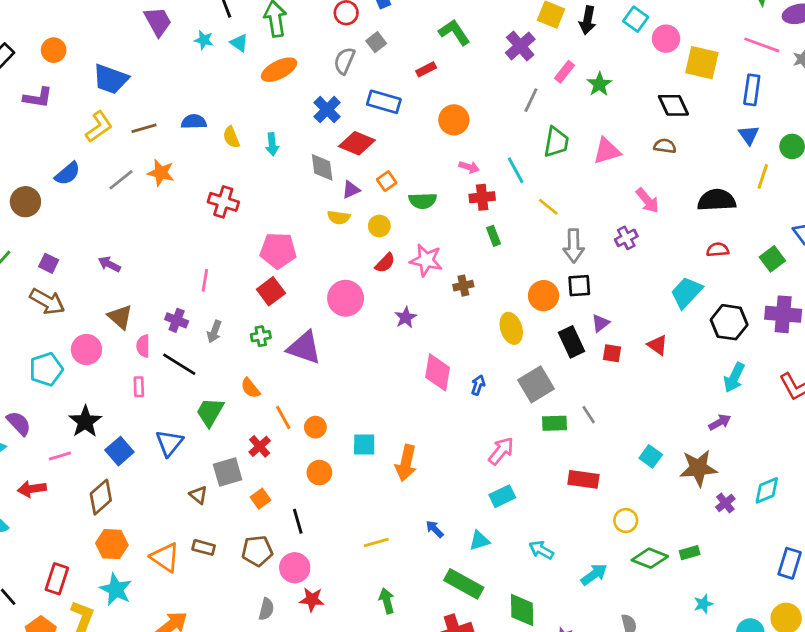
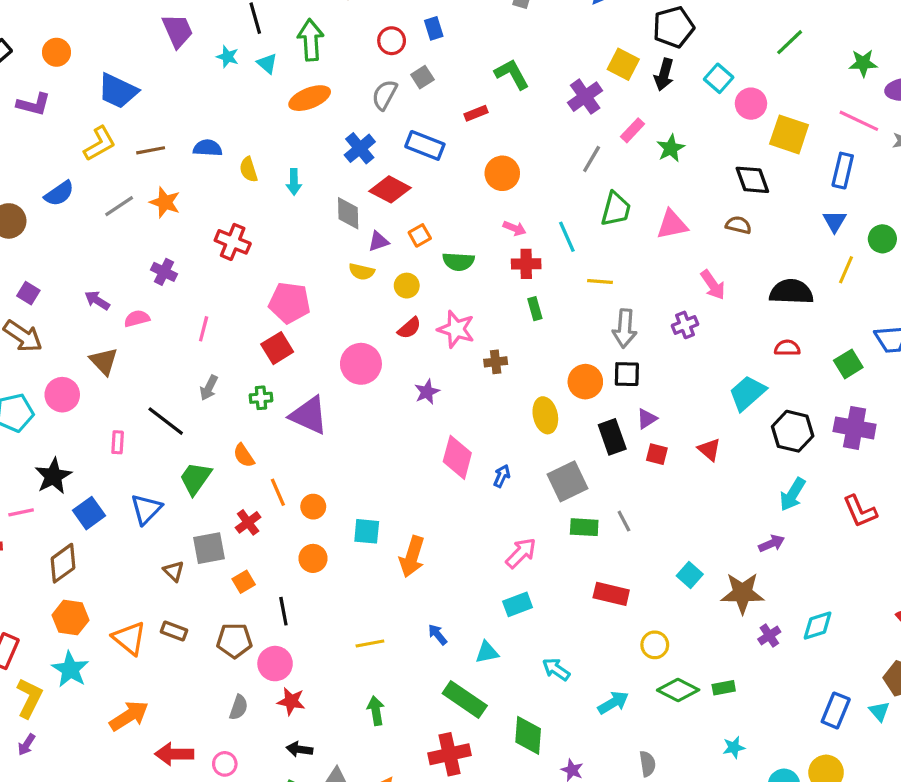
yellow line: (548, 207) -> (600, 282), turned -40
purple cross: (177, 320) -> (164, 272), moved
pink semicircle: (143, 346) -> (137, 319), moved, turned 70

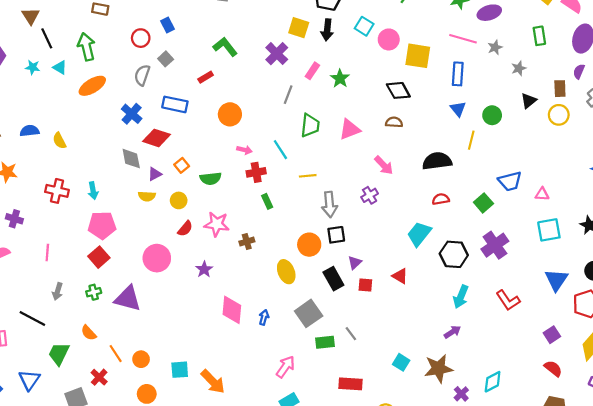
cyan arrow: (294, 182) -> (93, 191), moved
purple cross: (855, 428) -> (495, 245), turned -36
orange arrow: (412, 557) -> (213, 382), turned -52

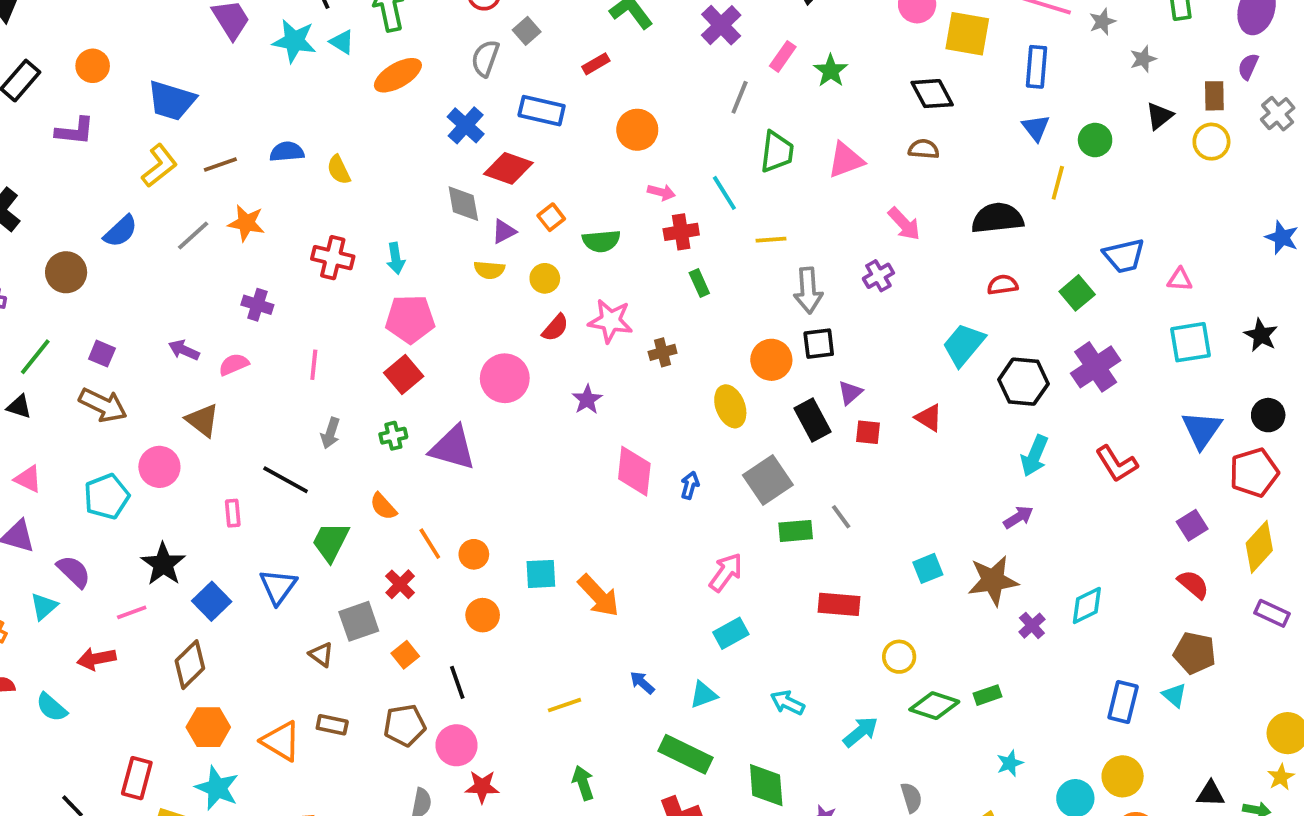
cyan star: (33, 67) -> (294, 41), size x1.6
cyan square: (401, 362) -> (928, 568), turned 35

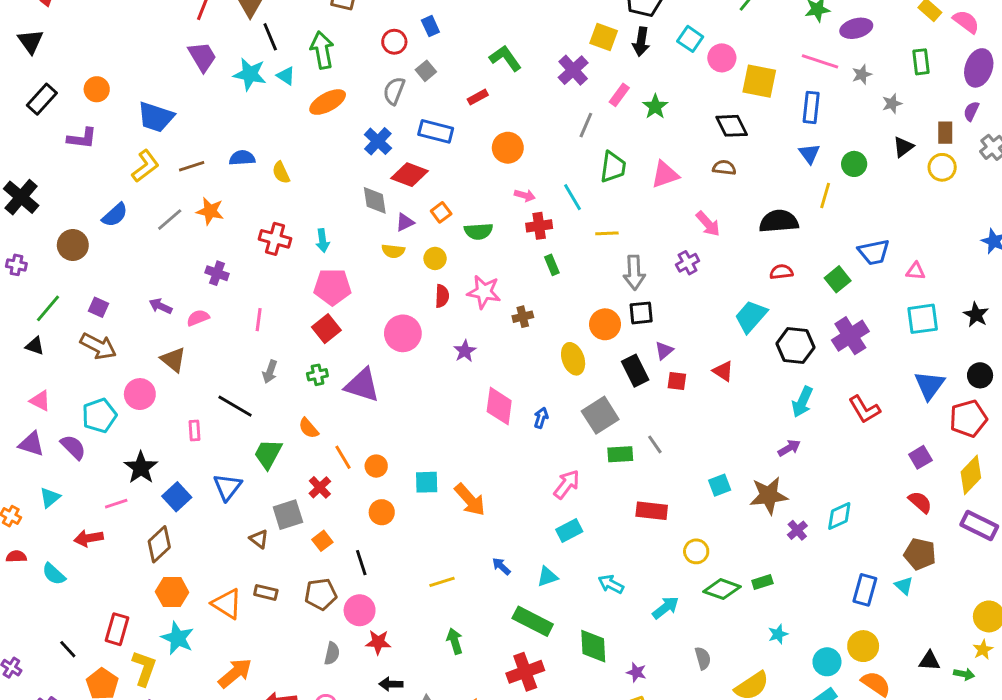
red semicircle: (555, 328) -> (442, 296), turned -40
purple semicircle: (74, 571) -> (73, 447), moved
purple rectangle: (1272, 613) -> (979, 525), size x1.4

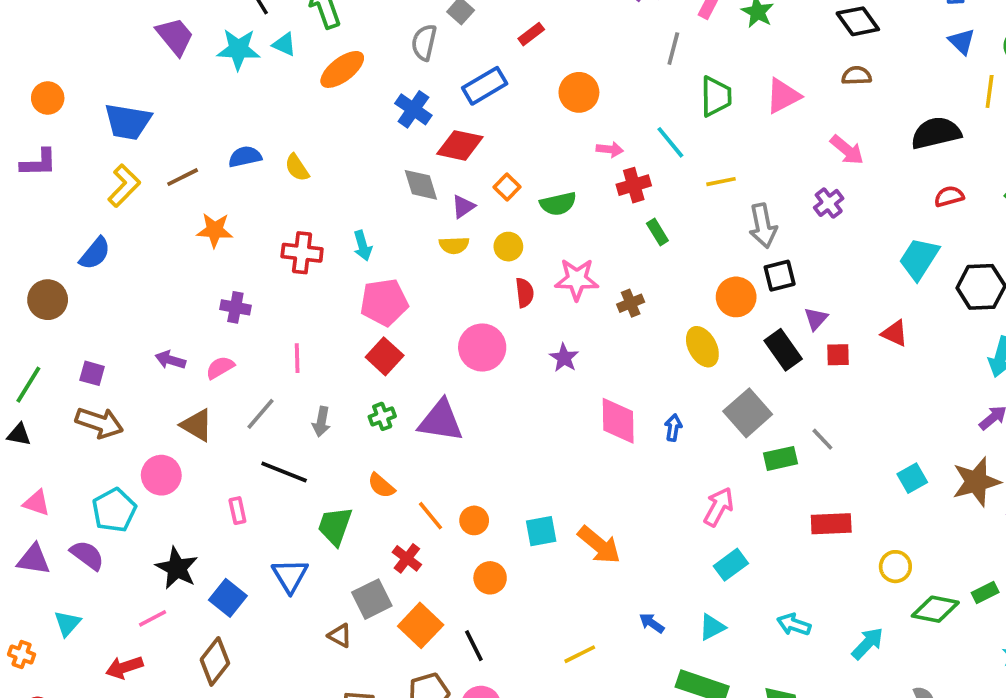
blue rectangle: (436, 131) -> (485, 86), turned -36
gray line: (170, 220) -> (260, 414), moved
orange square: (322, 541) -> (421, 625), size x1.6

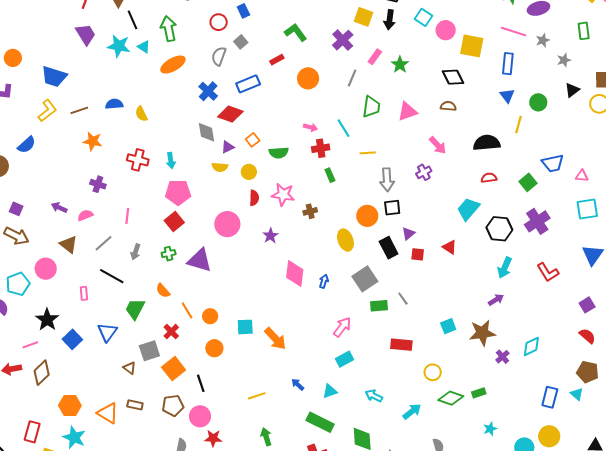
orange circle: (579, 92) -> (308, 78), moved
brown diamond: (215, 661) -> (42, 373), moved

